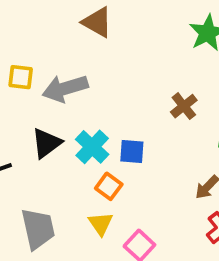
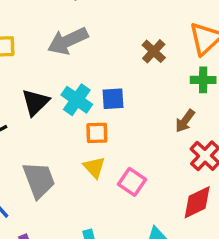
gray arrow: (65, 88) -> (68, 41), moved
orange square: (109, 186) -> (97, 133), turned -30

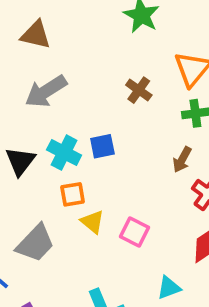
orange square: (97, 133) -> (73, 194), moved
gray trapezoid: (39, 180) -> (35, 243), turned 72

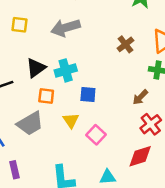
blue square: (102, 146) -> (88, 94), moved
cyan cross: (64, 153) -> (66, 70), turned 30
orange square: (73, 194) -> (46, 96), moved

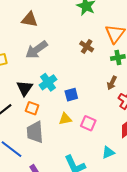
orange square: (46, 96) -> (32, 108), moved, turned 32
yellow triangle: (71, 120) -> (65, 119), turned -48
gray trapezoid: (30, 123) -> (35, 132), turned 135

